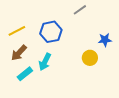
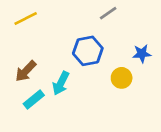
yellow line: (17, 31) -> (26, 18), moved
blue hexagon: (51, 32) -> (88, 51), moved

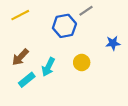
blue hexagon: (88, 51) -> (64, 26), moved
yellow circle: (122, 78) -> (82, 63), moved

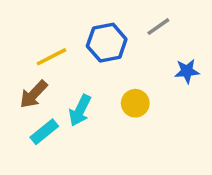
gray line: (86, 11) -> (158, 27), moved
yellow line: (20, 15) -> (51, 57), moved

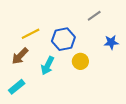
blue hexagon: (107, 43) -> (63, 39), moved
cyan rectangle: (44, 132) -> (17, 87), moved

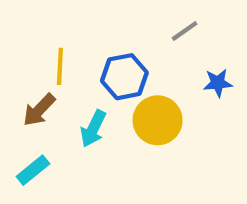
yellow line: (31, 34) -> (60, 66), turned -60
yellow circle: (80, 61) -> (158, 120), size x1.5

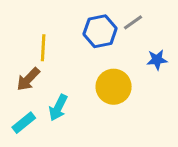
blue hexagon: (124, 77) -> (100, 31), moved
cyan arrow: (93, 129) -> (58, 108), moved

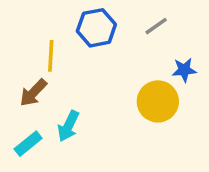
blue hexagon: (100, 31) -> (96, 28), moved
yellow circle: (114, 87) -> (158, 101), moved

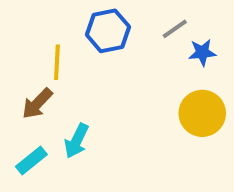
blue star: (184, 70) -> (202, 52), moved
yellow circle: (158, 101) -> (202, 113), moved

